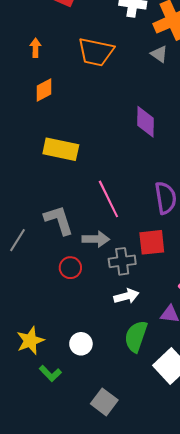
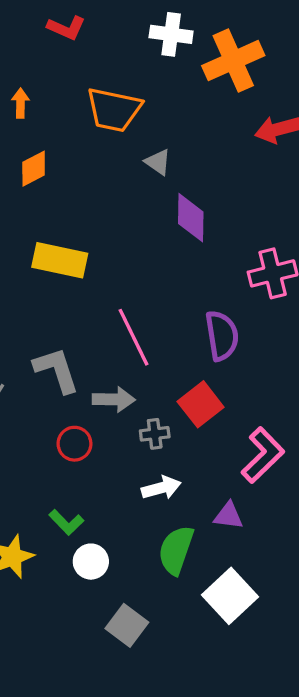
gray triangle: (159, 54) -> (158, 162), moved
red square: (152, 242) -> (201, 404), turned -32
gray cross: (122, 261) -> (155, 434), size x0.7
green L-shape: (50, 373) -> (66, 522), moved
gray square: (104, 402) -> (127, 625), moved

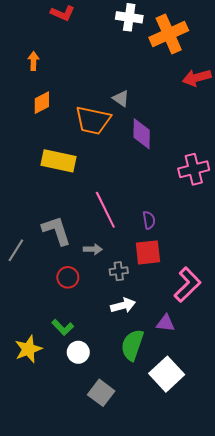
orange trapezoid: (114, 110) -> (93, 120), moved
purple semicircle: (222, 336) -> (149, 220), moved, size x0.6
gray arrow: (114, 399) -> (93, 249), size x0.7
red square: (201, 404) -> (148, 252), turned 32

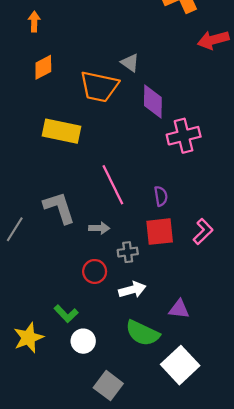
pink cross: (194, 169) -> (184, 136), moved
red circle: (68, 277) -> (95, 271), moved
pink L-shape: (187, 285) -> (203, 232), moved, size x0.7
green semicircle: (132, 345) -> (143, 333), turned -84

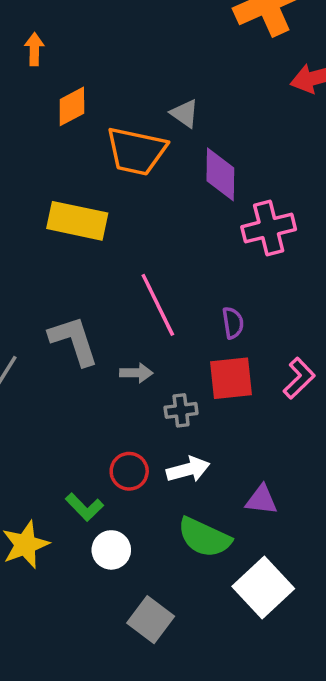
orange diamond: (43, 67) -> (72, 106), moved
red circle: (95, 271) -> (129, 471), moved

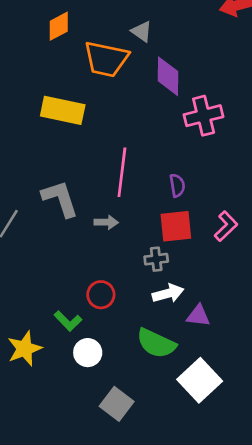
pink line: (158, 305) -> (122, 172), turned 33
gray cross: (181, 410) -> (156, 259), moved
white arrow: (188, 469) -> (168, 293), moved

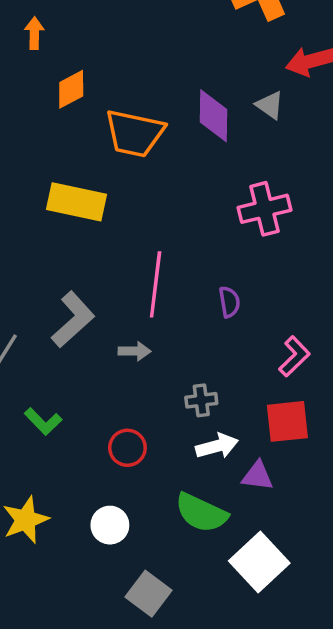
gray triangle: (142, 31) -> (270, 105), moved
purple diamond: (168, 76) -> (214, 116), moved
gray L-shape: (60, 199) -> (73, 320), turned 66
red square: (176, 226) -> (287, 421), moved
green L-shape: (68, 321) -> (43, 421), moved

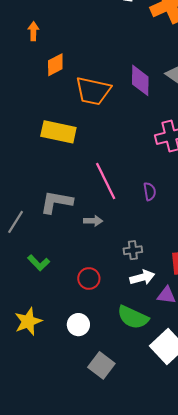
pink line: (156, 284) -> (106, 181), turned -33
gray L-shape: (73, 320) -> (56, 202), turned -128

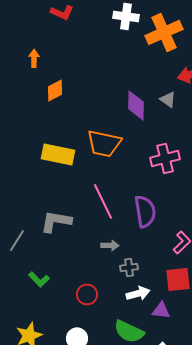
orange trapezoid: (93, 91) -> (104, 143), moved
purple semicircle: (150, 192) -> (145, 211), size x1.8
gray arrow: (93, 221) -> (110, 245), moved

